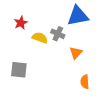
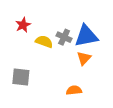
blue triangle: (78, 16) -> (86, 36), moved
orange semicircle: (85, 82) -> (74, 90), moved, turned 88

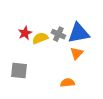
red star: (23, 25) -> (25, 33), moved
yellow semicircle: (44, 42) -> (40, 38), turned -42

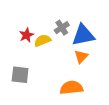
gray cross: (58, 34) -> (62, 28), moved, turned 32
orange semicircle: (67, 83) -> (71, 88), size x1.5

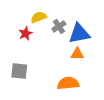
yellow semicircle: (43, 40) -> (39, 17), moved
orange triangle: (81, 57) -> (77, 54), turned 48

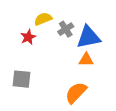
orange semicircle: (68, 83) -> (76, 93), turned -40

